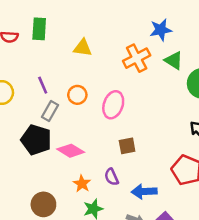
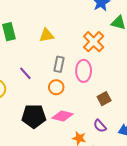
orange cross: (137, 58) -> (94, 42), moved
orange circle: (77, 95) -> (56, 87), moved
gray rectangle: (50, 111) -> (59, 64), moved

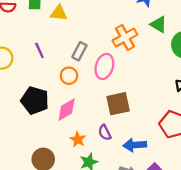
yellow triangle: (46, 35) -> (59, 13), moved
brown square: (104, 99) -> (118, 104), size x1.5
pink diamond: (63, 116) -> (67, 110), turned -60

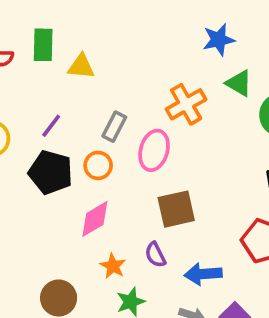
purple line: (39, 50) -> (51, 126), turned 63
black pentagon: (35, 100) -> (51, 172), moved

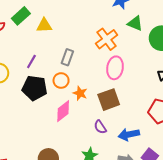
green rectangle: (43, 45) -> (21, 16), turned 54
pink ellipse: (154, 150) -> (115, 68), moved
orange star: (113, 266) -> (80, 93), moved

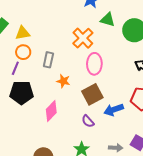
orange circle: (61, 80) -> (23, 52), moved
orange star: (80, 93) -> (63, 81), moved
blue arrow: (129, 134) -> (114, 110), moved

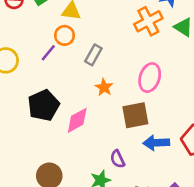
orange cross: (83, 38) -> (148, 21), moved
black pentagon: (22, 93) -> (44, 105), moved, turned 30
purple semicircle: (88, 121) -> (117, 159), moved

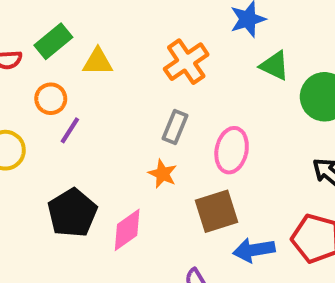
orange cross: (148, 21) -> (186, 62), moved
orange circle: (65, 35) -> (51, 99), moved
gray rectangle: (93, 55) -> (175, 127), moved

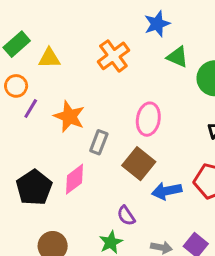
gray rectangle: (175, 127) -> (99, 142), moved
orange star: (163, 174) -> (69, 116), moved, size x1.5
brown square: (216, 211) -> (139, 164), turned -32
black pentagon: (72, 213) -> (34, 188), moved

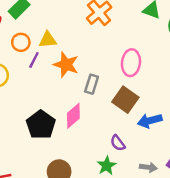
yellow triangle: (49, 58) -> (48, 40), moved

